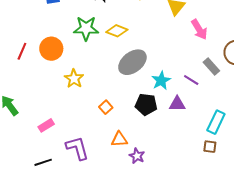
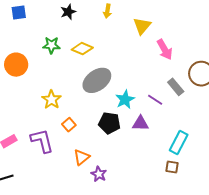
green star: (86, 28) -> (51, 45), size x0.7
yellow star: (74, 79) -> (52, 100), moved
orange triangle: (119, 139) -> (82, 157), turned -36
purple L-shape: (77, 148) -> (42, 141), moved

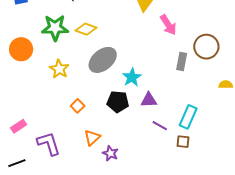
green star: (51, 45) -> (55, 28), size x1.5
gray rectangle: (176, 87) -> (182, 62), turned 54
yellow star: (52, 100) -> (59, 69), moved
purple line: (155, 100) -> (160, 126), moved
purple L-shape: (42, 141) -> (49, 144), moved

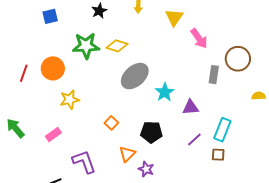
yellow star: (59, 69) -> (70, 100), moved, turned 30
purple triangle: (149, 100) -> (191, 107), moved
black pentagon: (118, 102) -> (151, 132), moved
pink rectangle: (19, 126) -> (53, 134), moved
purple line: (160, 126) -> (194, 139), turned -70

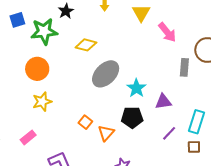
green star: (86, 46) -> (44, 31), moved
orange circle: (53, 68) -> (37, 69), moved
black pentagon: (151, 132) -> (132, 117), moved
orange triangle: (127, 154) -> (106, 133), moved

